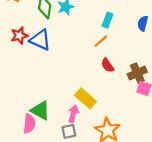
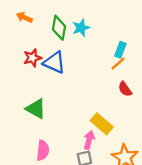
cyan rectangle: (108, 20) -> (120, 50), moved
green triangle: (40, 110) -> (36, 109), moved

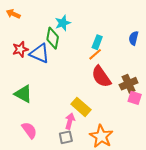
green diamond: (59, 28) -> (53, 38), moved
red semicircle: (125, 89) -> (101, 77), size x1.6
pink semicircle: (43, 150) -> (29, 130), turned -42

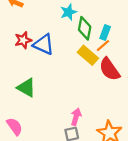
green diamond: (53, 38) -> (85, 28), moved
yellow rectangle: (81, 107) -> (88, 55), moved
pink semicircle: (29, 130) -> (15, 126), moved

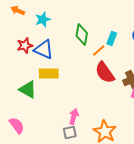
cyan star: (68, 12) -> (43, 20), moved
cyan rectangle: (105, 33) -> (112, 38), moved
yellow rectangle: (88, 55) -> (49, 74), moved, turned -42

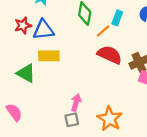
blue triangle: (44, 50) -> (43, 30), turned -30
red semicircle: (105, 72) -> (110, 55), turned 150

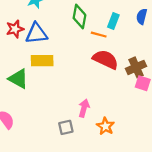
orange line: (103, 31) -> (99, 35), turned 56
pink arrow: (76, 103) -> (84, 108), moved
orange star: (110, 119) -> (105, 126), size x0.7

